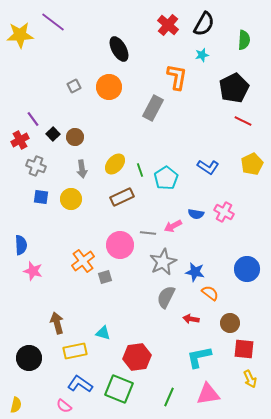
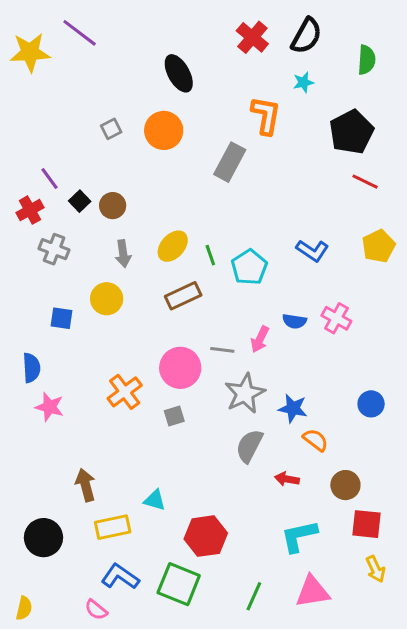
blue square: (41, 197) -> (62, 318), moved
pink arrow: (173, 226) -> (260, 339), turned -36
blue circle: (247, 269) -> (371, 404), size x0.7
gray square: (105, 277) -> (174, 416), moved

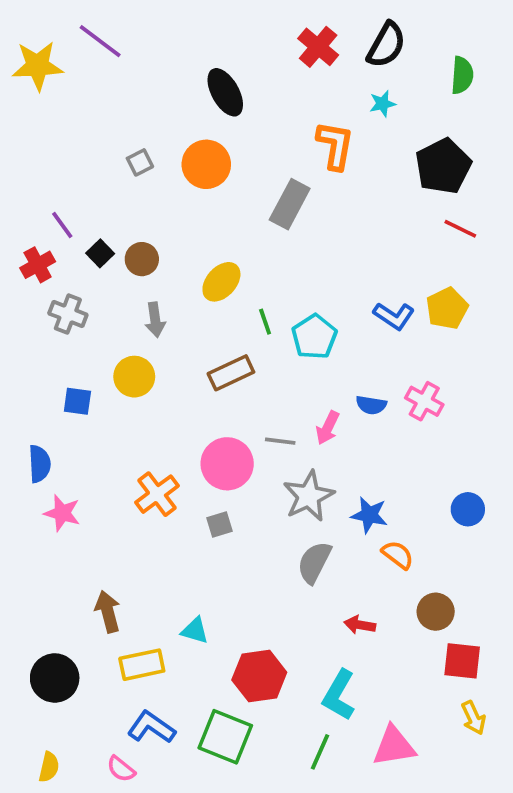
yellow ellipse: (173, 246) -> (221, 282), moved
yellow pentagon: (379, 246) -> (447, 308), moved
red arrow: (287, 479) -> (360, 625), moved
cyan L-shape: (299, 536) -> (339, 695), moved, turned -48
yellow semicircle: (24, 608) -> (49, 767), moved

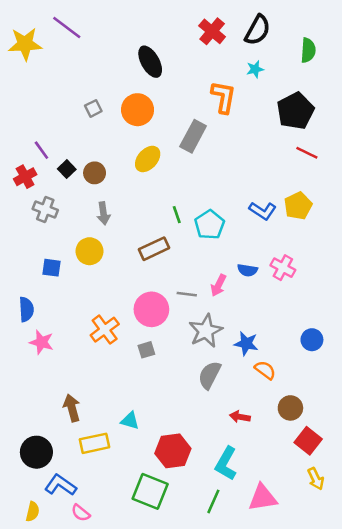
yellow ellipse: (221, 282) -> (148, 159), moved
red square: (462, 661) -> (308, 441), turned 32
blue L-shape: (151, 727) -> (60, 485), moved

